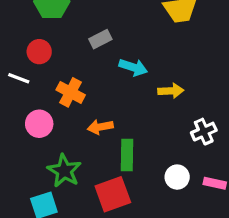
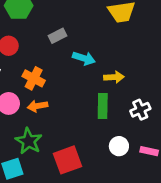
orange arrow: (100, 127) -> (37, 106), moved
green rectangle: (127, 155) -> (103, 106), moved

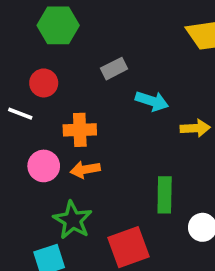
orange cross: (34, 78) -> (80, 130), turned -30
green rectangle: (103, 106) -> (165, 195), moved

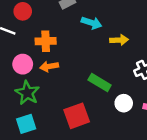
green rectangle: (165, 195) -> (100, 83), turned -60
green star: (73, 220) -> (27, 93), moved

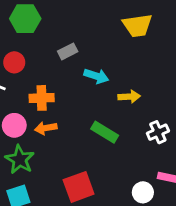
green rectangle: (100, 83) -> (105, 132), moved
white circle: (124, 103) -> (143, 192), moved

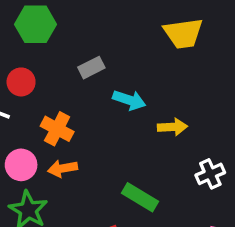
orange cross: (42, 98) -> (57, 129), turned 30
green rectangle: (105, 132) -> (140, 197), moved

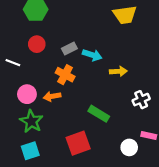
gray rectangle: (91, 68) -> (69, 48), moved
red circle: (21, 82) -> (37, 44), moved
orange cross: (57, 129) -> (65, 75), moved

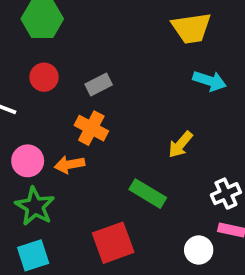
cyan arrow: (92, 55) -> (210, 81), moved
yellow arrow: (118, 71) -> (180, 144), moved, turned 133
white cross: (141, 100) -> (226, 194), moved

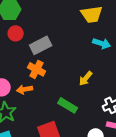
red circle: (44, 77) -> (16, 33), moved
gray rectangle: (99, 84) -> (41, 45), size x1.5

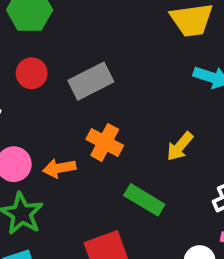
red circle: (16, 33) -> (32, 73), moved
orange cross: (37, 69) -> (105, 142), moved

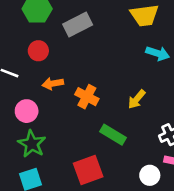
gray rectangle: (91, 81) -> (78, 25), moved
orange arrow: (59, 168) -> (53, 84), moved

